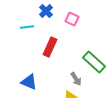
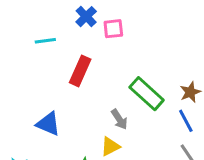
blue cross: (46, 11) -> (86, 17), moved
pink square: (72, 19) -> (113, 29), turned -32

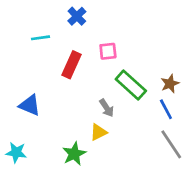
pink square: (113, 29) -> (108, 51), moved
blue triangle: (48, 124) -> (30, 105), moved

